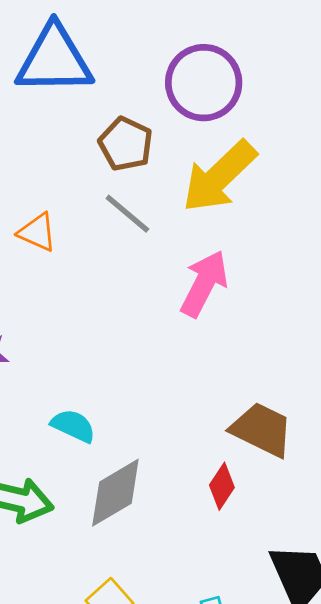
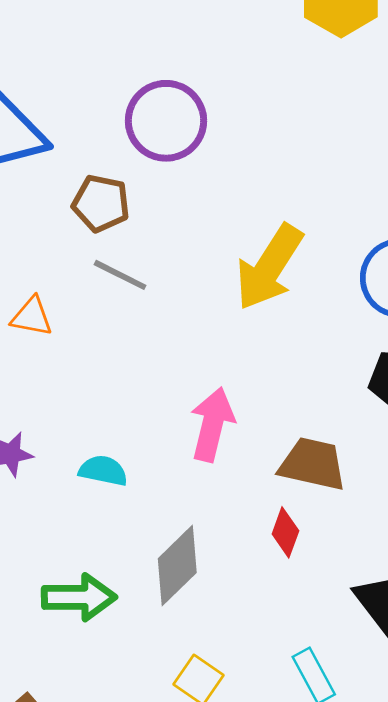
yellow arrow: (219, 176) -> (269, 267), moved
pink arrow: (204, 284) -> (212, 424), moved
cyan semicircle: (73, 426) -> (103, 471), moved

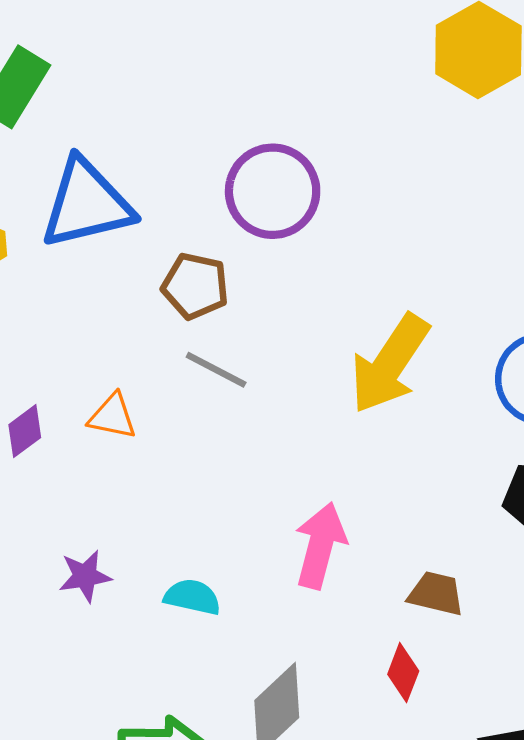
brown trapezoid: (313, 464) -> (436, 594), size x0.7

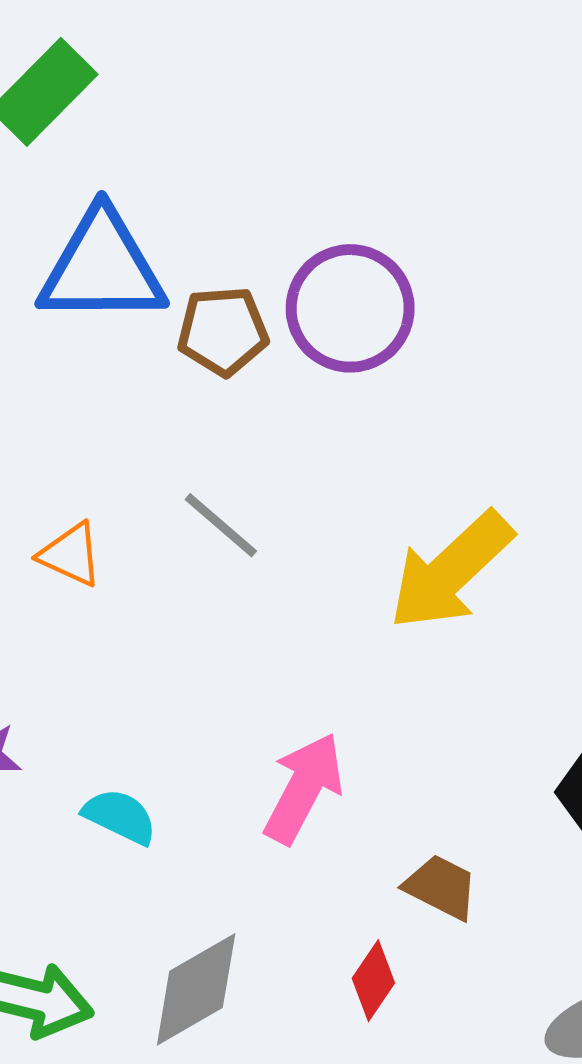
brown pentagon: (195, 286) -> (223, 331), moved, turned -30

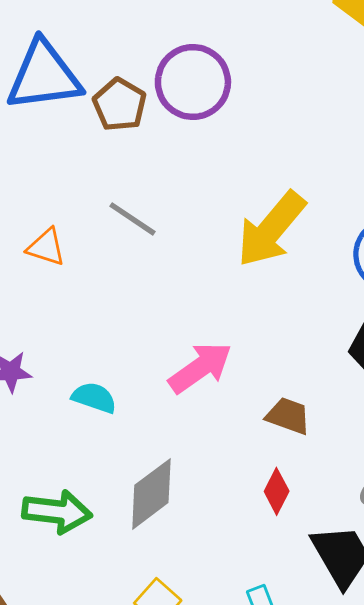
brown pentagon: (223, 331) -> (120, 105), turned -30
pink arrow: (304, 788) -> (200, 368), turned 34
red diamond: (373, 981) -> (277, 491), moved

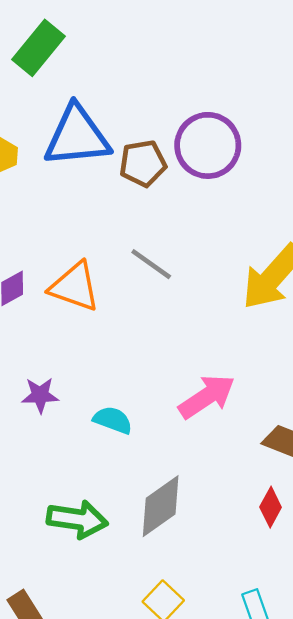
brown pentagon: (120, 105) -> (143, 163), turned 30
orange triangle: (46, 247) -> (75, 287), size x1.5

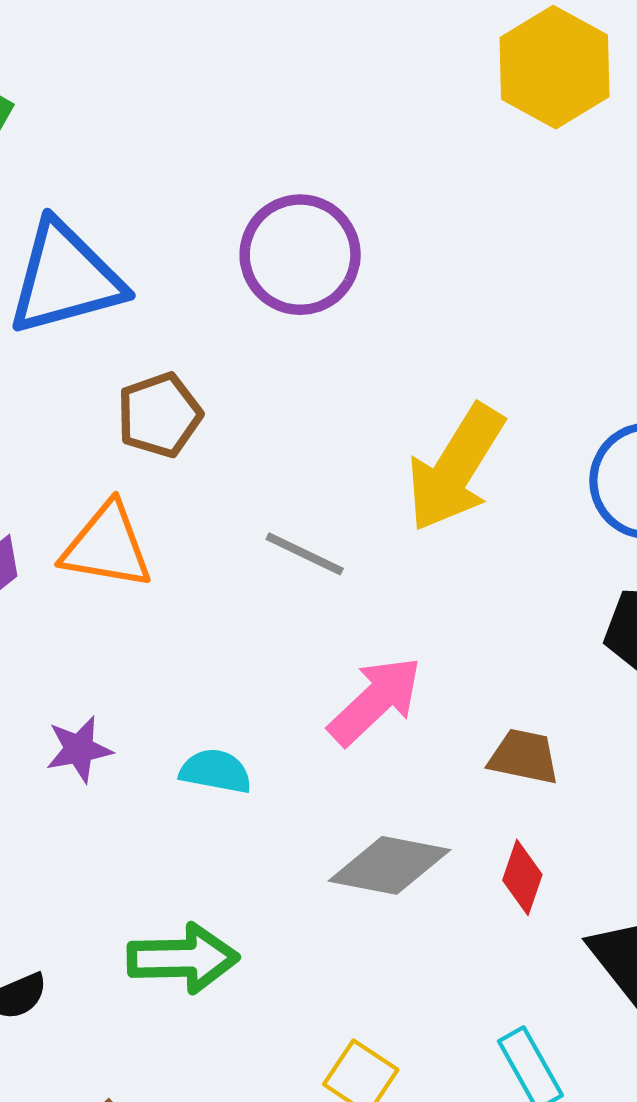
brown pentagon: (143, 163) -> (159, 415), moved
gray line: (151, 264) -> (305, 554), moved
gray diamond: (161, 506) -> (389, 865), moved, turned 56

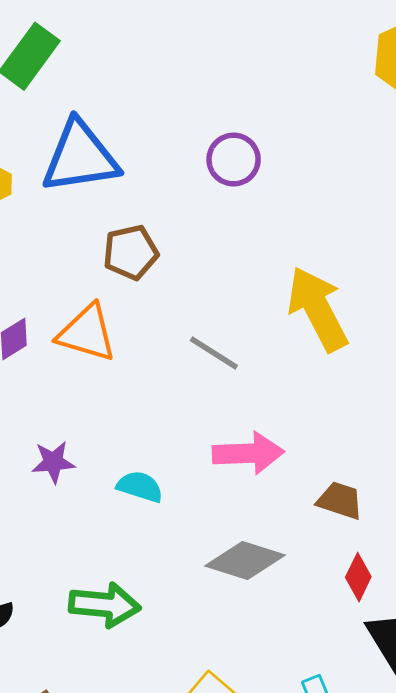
purple circle: (300, 255) -> (234, 160), size x0.7
yellow arrow: (455, 468) -> (318, 309), turned 114
pink arrow: (375, 701) -> (248, 453), turned 34
red diamond: (522, 877) -> (358, 577), moved

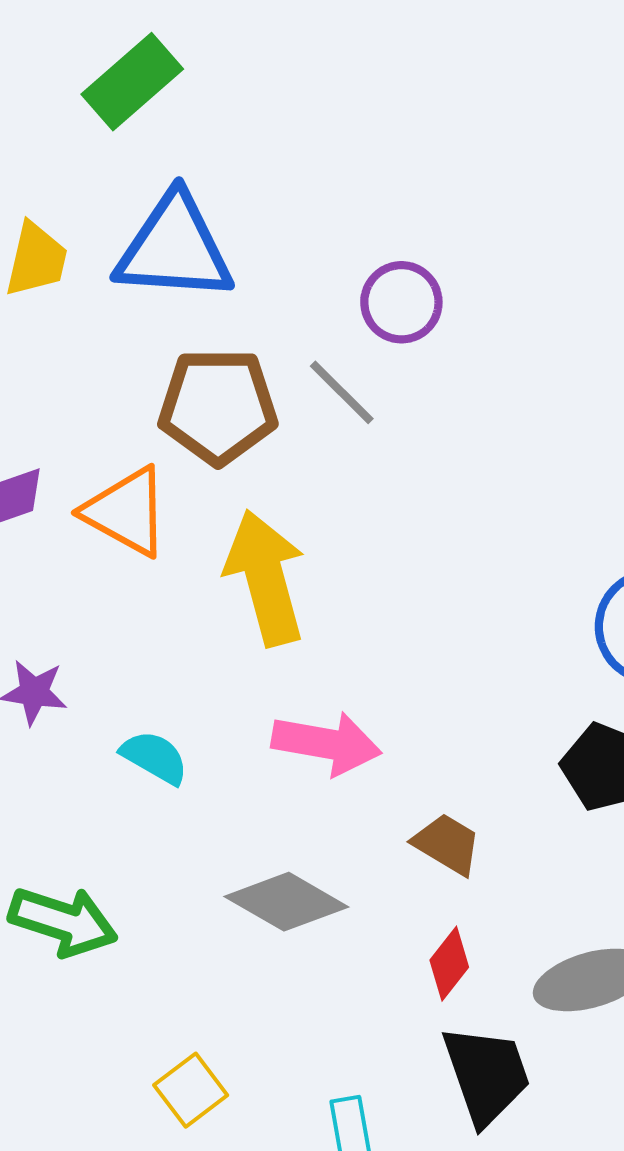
brown pentagon: (131, 252) -> (218, 406), size x1.4
yellow arrow: (318, 309) -> (265, 578), moved
gray line: (214, 353) -> (342, 392), moved

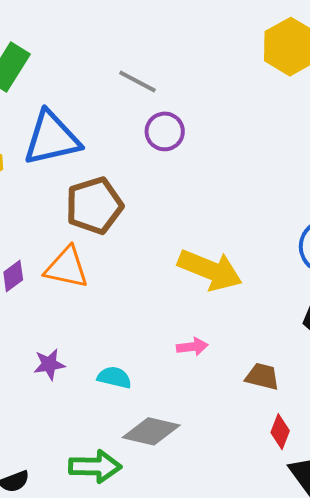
gray line: (342, 392) -> (137, 81), moved
yellow arrow: (265, 578) -> (210, 270), moved, turned 144
pink arrow: (327, 743) -> (192, 347), size x0.6
gray diamond: (286, 902) -> (151, 431), moved

